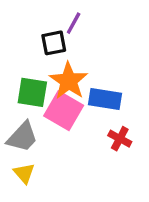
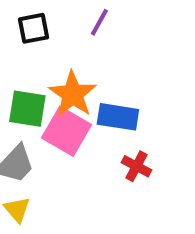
purple line: (74, 23) -> (99, 22), moved
black square: (54, 43) -> (34, 28), moved

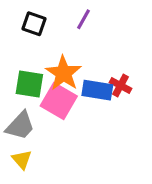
black square: (34, 28) -> (34, 24), turned 30
red cross: (136, 166) -> (120, 86), moved

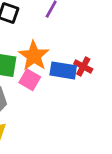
pink square: (59, 101) -> (30, 80), size x0.7

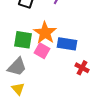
red cross: (83, 66) -> (82, 68), moved

